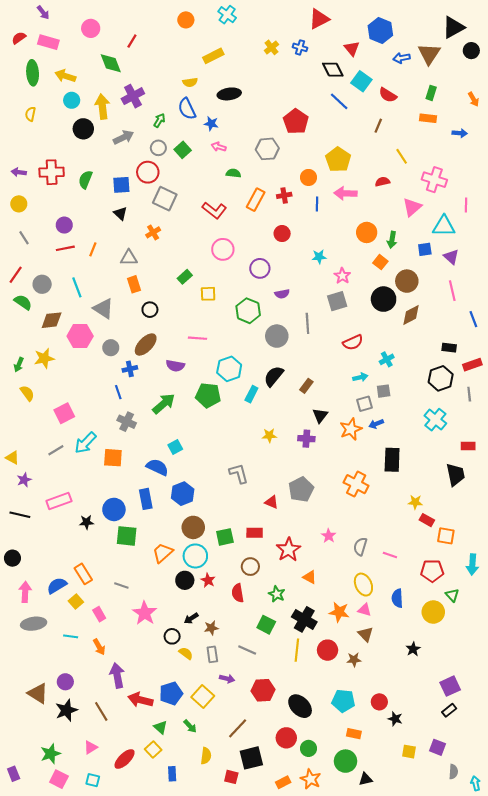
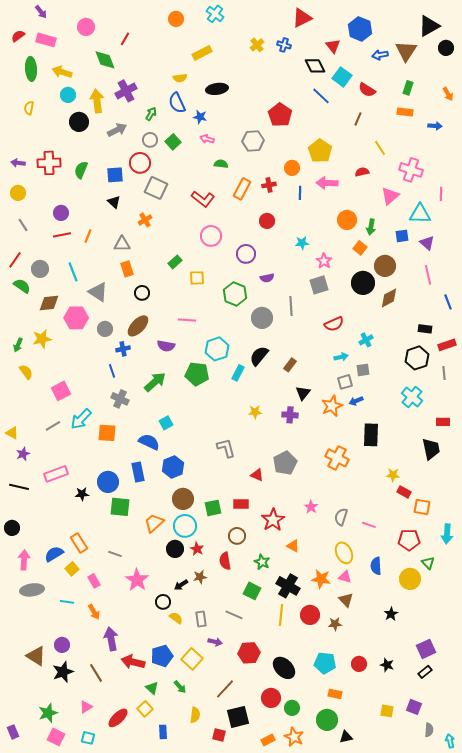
brown star: (211, 628) -> (200, 577), moved
black star: (395, 719) -> (387, 665), moved

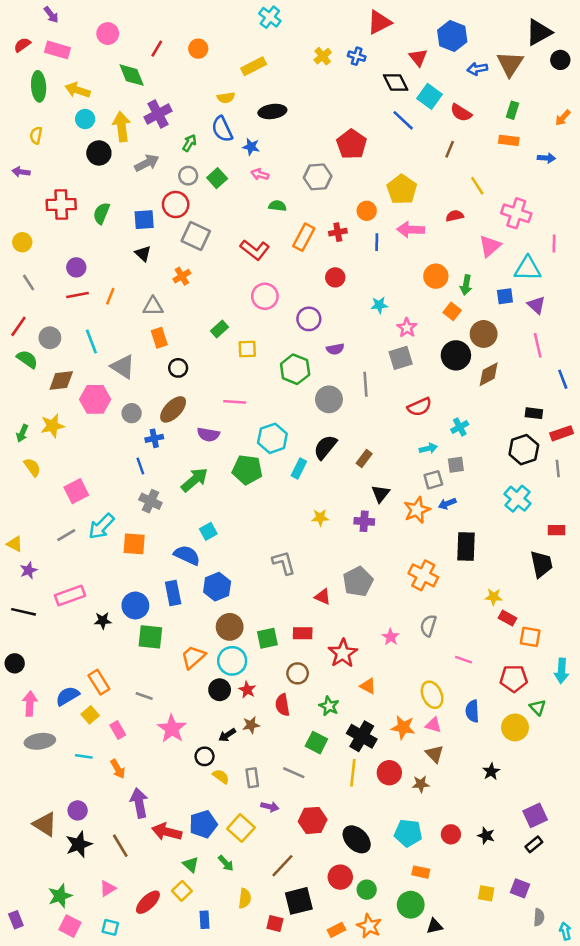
orange circle: (176, 19) -> (198, 49), moved
orange arrow: (448, 94) -> (563, 118), turned 72
purple arrow: (18, 163) -> (21, 172), moved
gray semicircle: (341, 517) -> (428, 626), moved

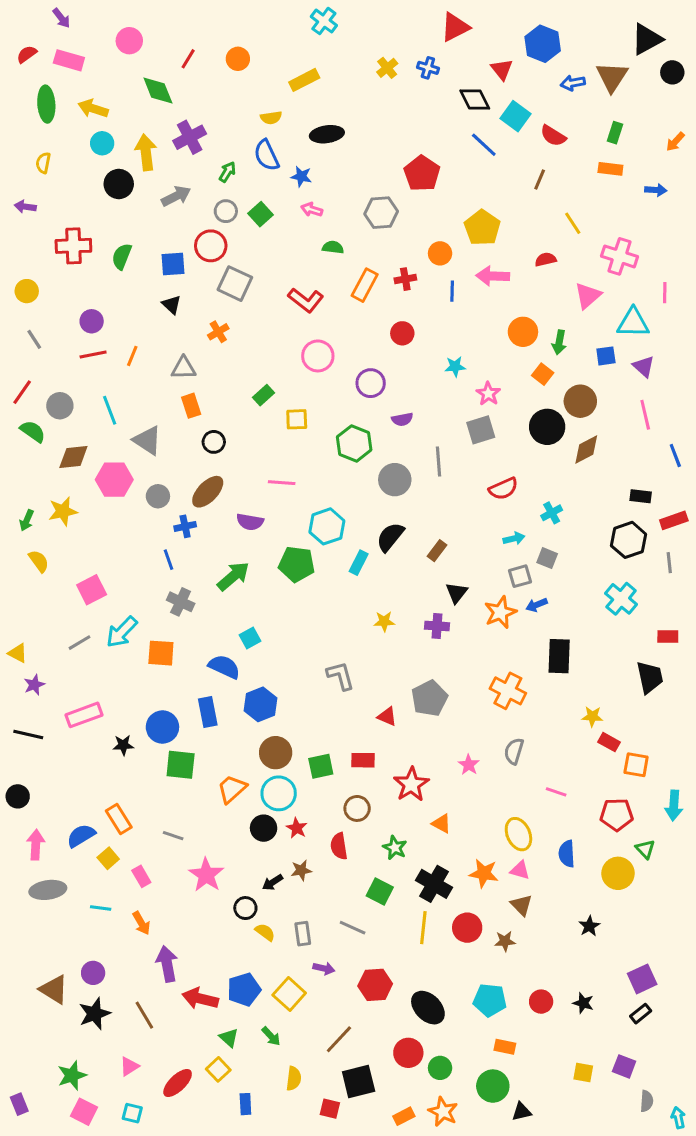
gray square: (456, 465) -> (547, 558), turned 30

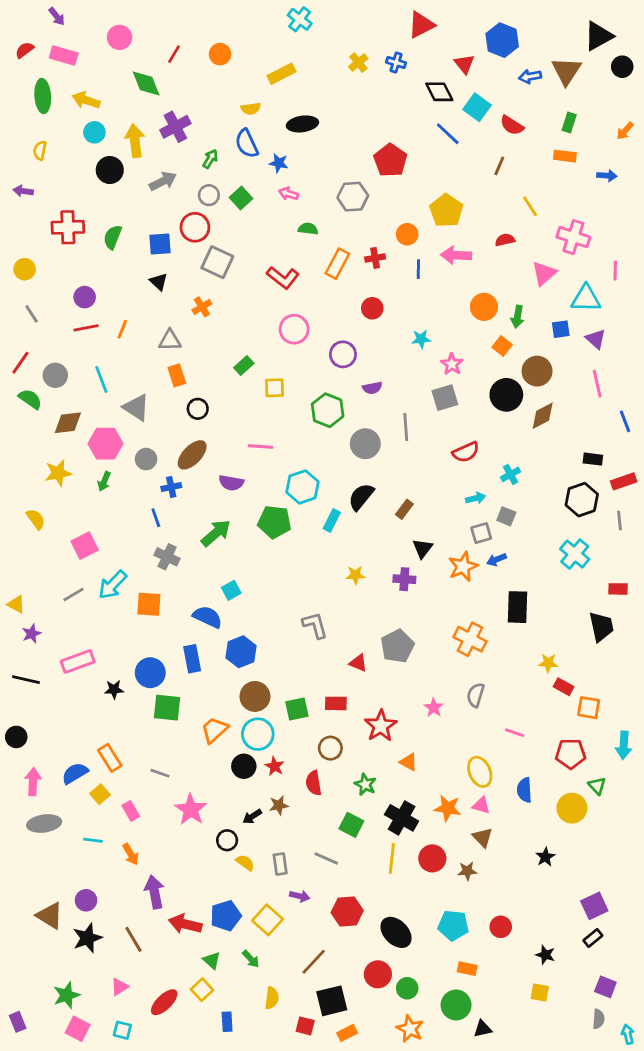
green arrow: (27, 520) -> (104, 481), moved
black star: (583, 1003) -> (545, 955), moved
purple square: (624, 1066) -> (605, 987), moved
orange rectangle: (404, 1116) -> (347, 1033), moved

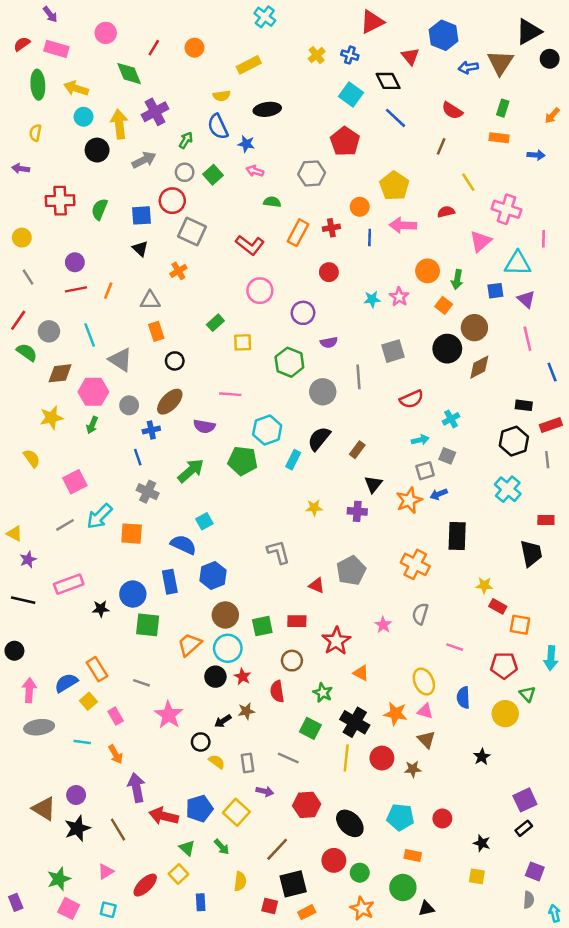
cyan square: (477, 107) -> (351, 95), moved
pink star: (452, 364) -> (399, 297), moved

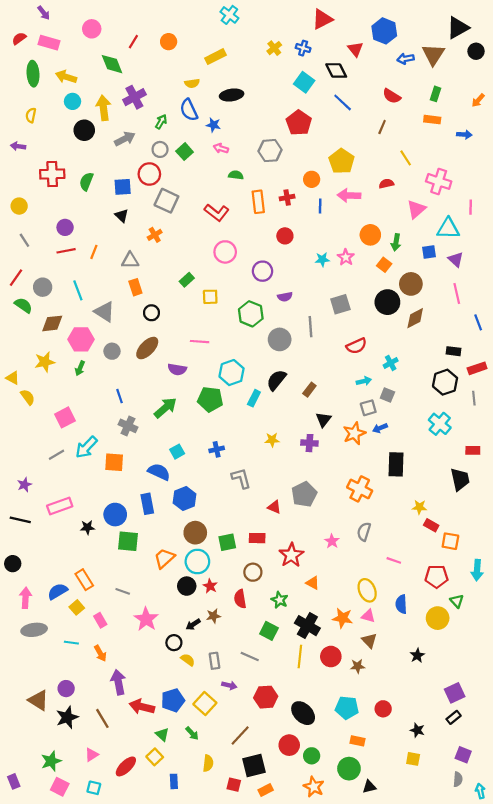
orange rectangle: (298, 233) -> (258, 202), turned -35
blue cross: (151, 430) -> (217, 449), moved
yellow triangle: (14, 534) -> (13, 378), moved

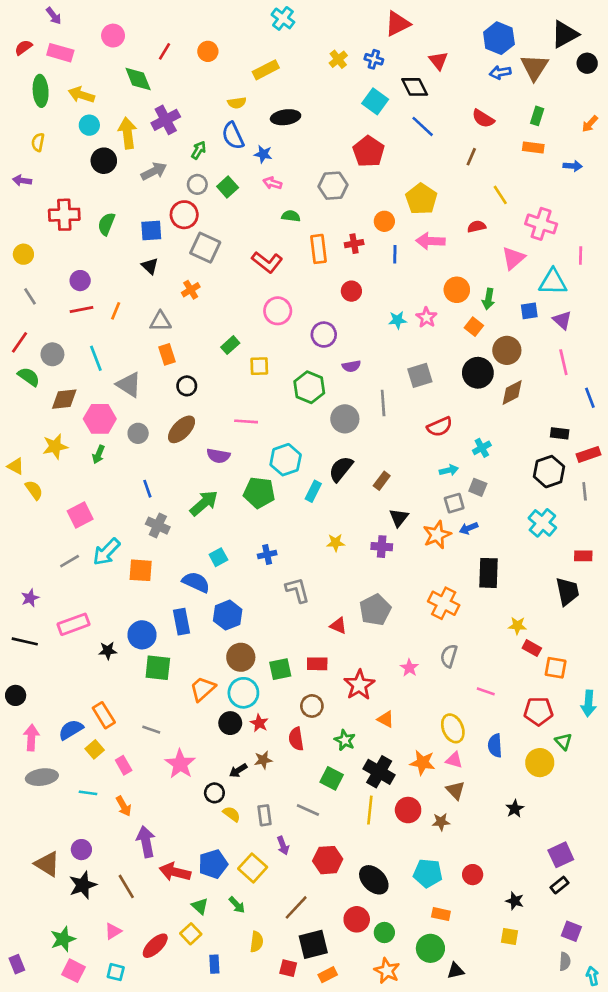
blue hexagon: (384, 31) -> (499, 38), moved
purple arrow: (229, 685) -> (283, 846), turned 56

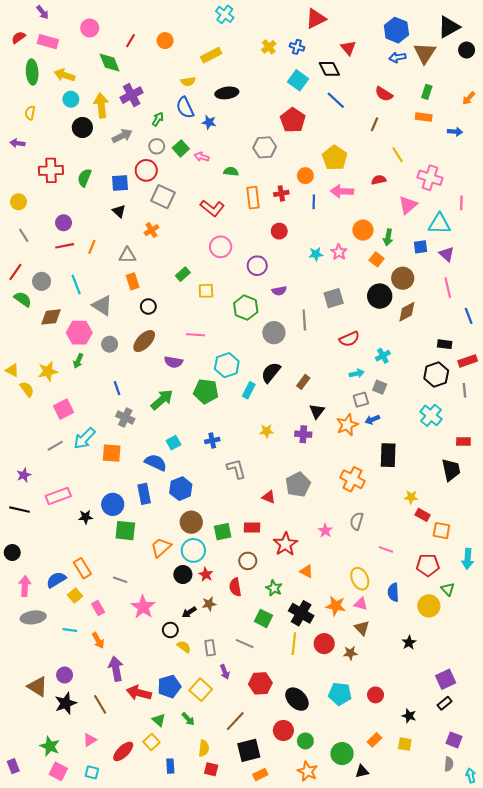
pink arrow: (272, 183) -> (202, 157), moved
yellow star: (55, 447) -> (48, 371), moved
orange rectangle: (441, 914) -> (374, 740), moved, turned -56
green star: (63, 939) -> (50, 746), turned -30
red square: (288, 968) -> (211, 769), moved

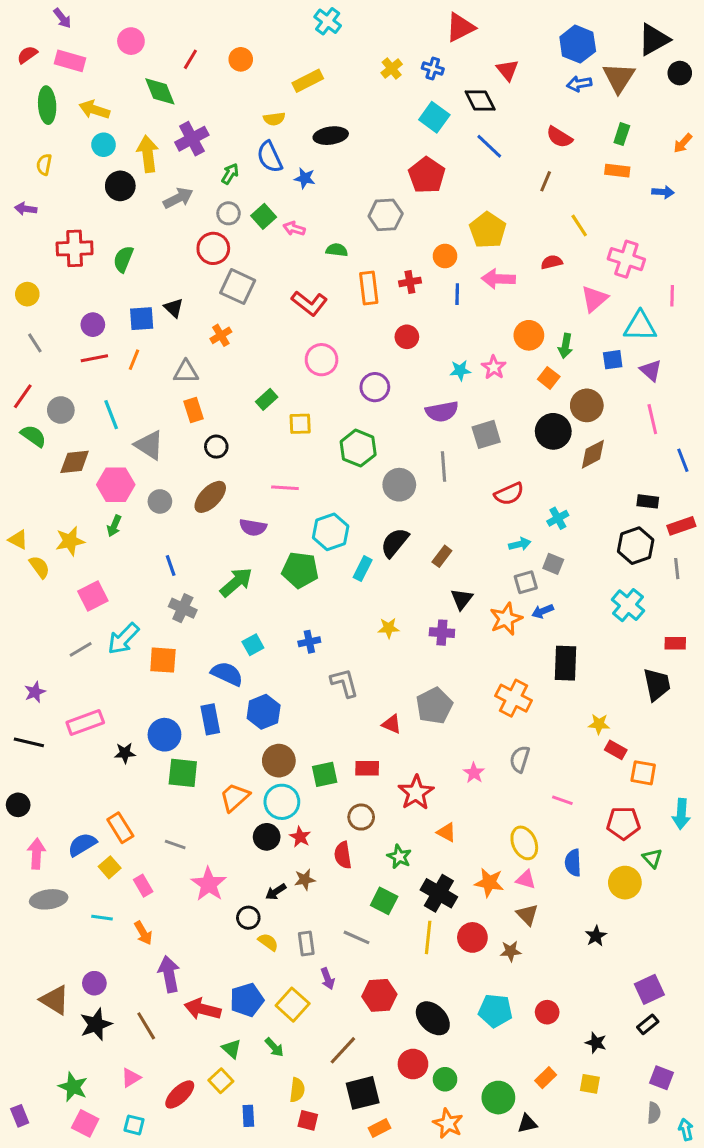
blue square: (120, 183) -> (142, 319), moved
purple semicircle: (279, 291) -> (442, 412), moved, size x1.5

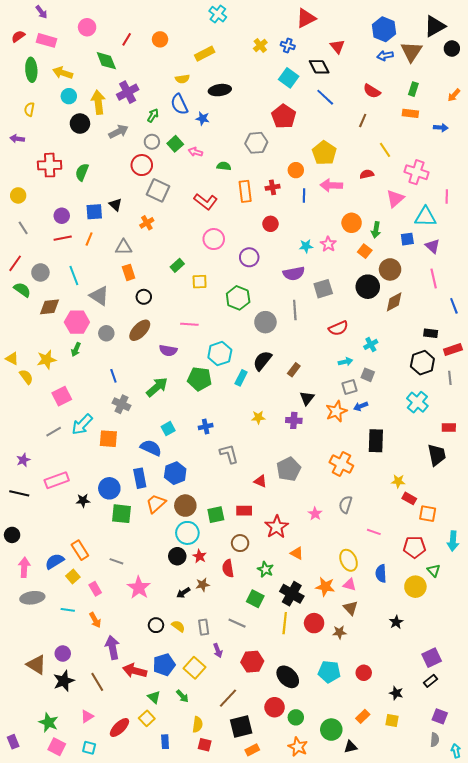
orange trapezoid: (235, 797) -> (156, 504), moved
black circle: (248, 918) -> (156, 625), moved

